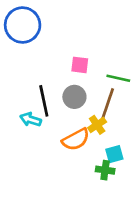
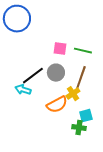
green line: (118, 78) -> (83, 51), moved
black line: (44, 101) -> (33, 76), turned 65

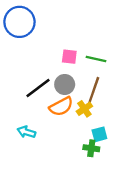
cyan arrow: (23, 90) -> (26, 132), moved
orange semicircle: (57, 105) -> (61, 106), moved

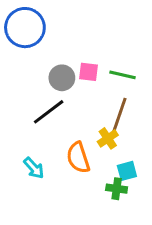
gray circle: (65, 84) -> (62, 78), moved
orange semicircle: (61, 106) -> (78, 158), moved, turned 100
cyan arrow: (26, 132) -> (34, 168), turned -150

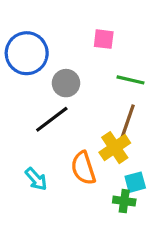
blue circle: (25, 28) -> (27, 53), moved
pink square: (89, 72) -> (104, 39), moved
yellow cross: (108, 138) -> (115, 148), size x1.4

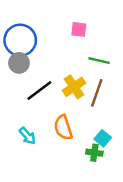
gray circle: (66, 83) -> (19, 63), moved
yellow cross: (115, 148) -> (74, 87), moved
cyan square: (135, 182) -> (103, 138), turned -35

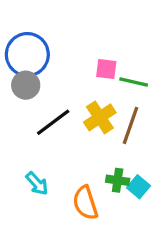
pink square: (79, 29) -> (106, 69), moved
orange semicircle: (63, 128) -> (85, 203), moved
green cross: (94, 153) -> (118, 180), moved

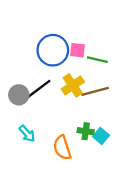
blue circle: (27, 55) -> (53, 50), moved
gray circle: (26, 85) -> (19, 95), moved
brown line: (130, 125) -> (95, 91), turned 56

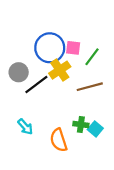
green line: (97, 60) -> (92, 57), turned -66
yellow cross: (73, 85) -> (60, 70), moved
gray circle: (19, 95) -> (19, 72), moved

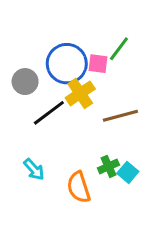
green line: (92, 57) -> (119, 49), moved
gray circle: (19, 72) -> (25, 82), moved
green cross: (81, 124) -> (108, 166), turned -32

